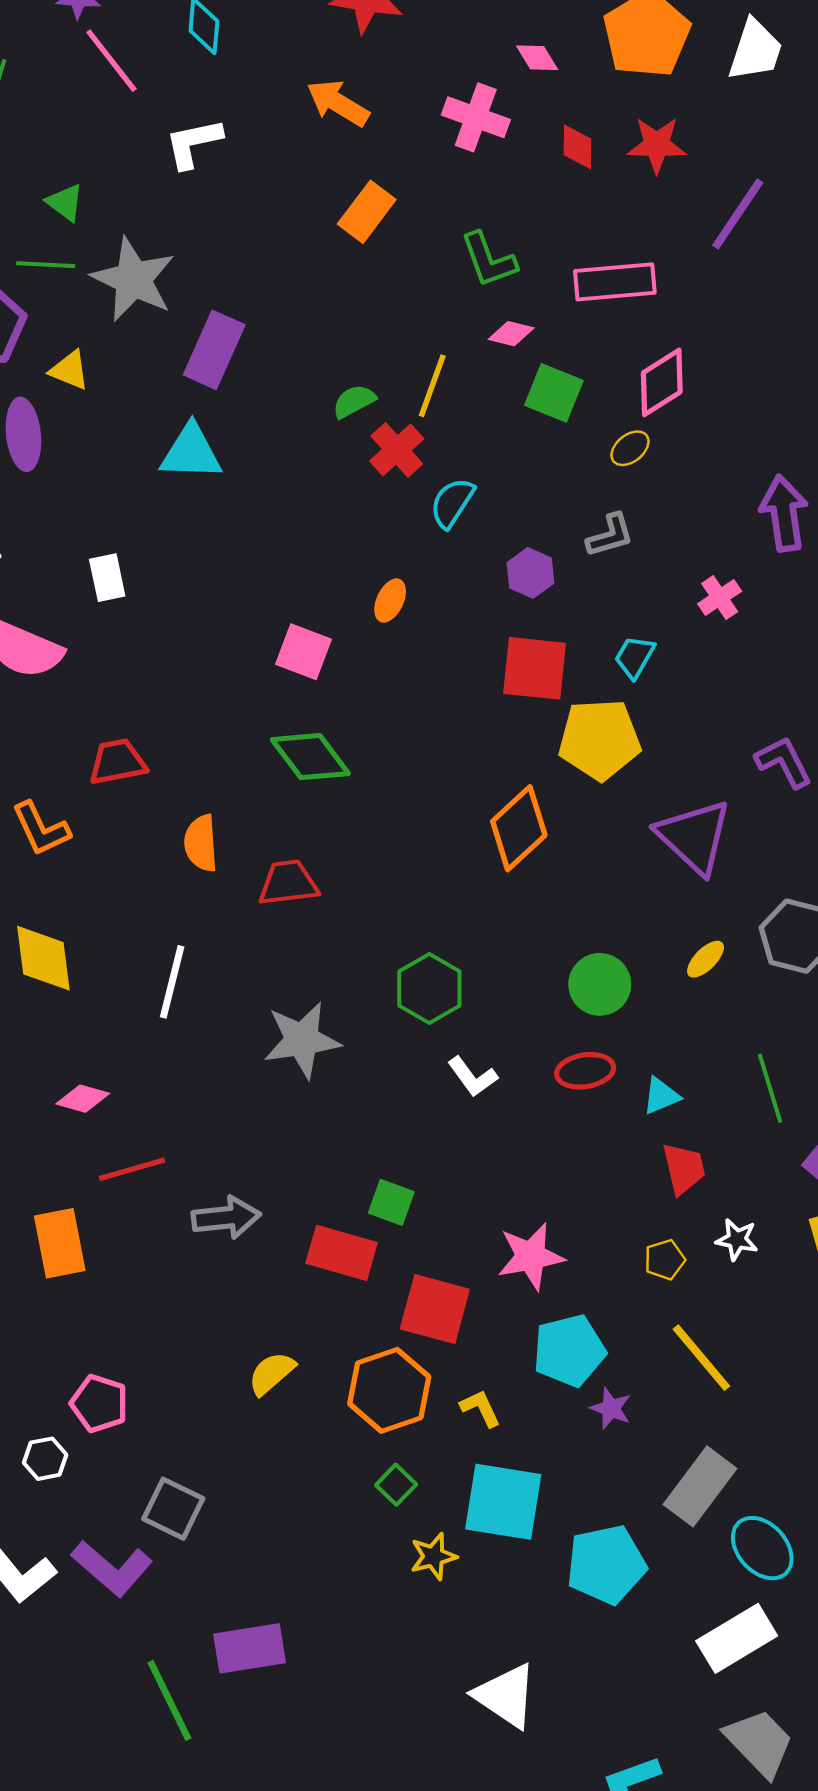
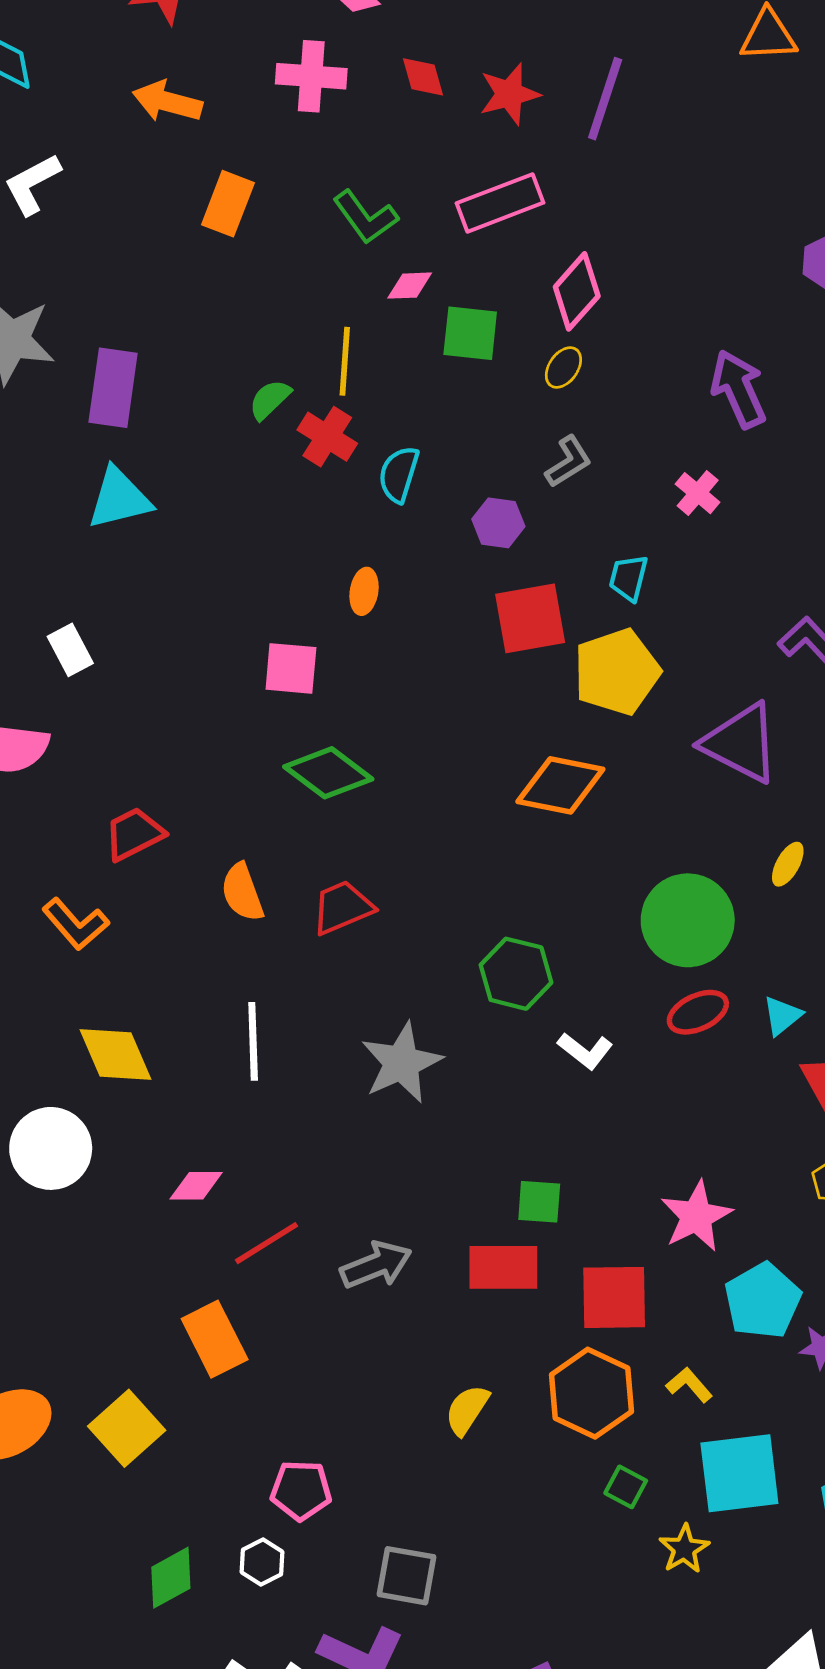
red star: (657, 145) -> (509, 94), moved
orange diamond: (519, 828) -> (560, 785), turned 70
green circle: (600, 984) -> (688, 920), size x1.4

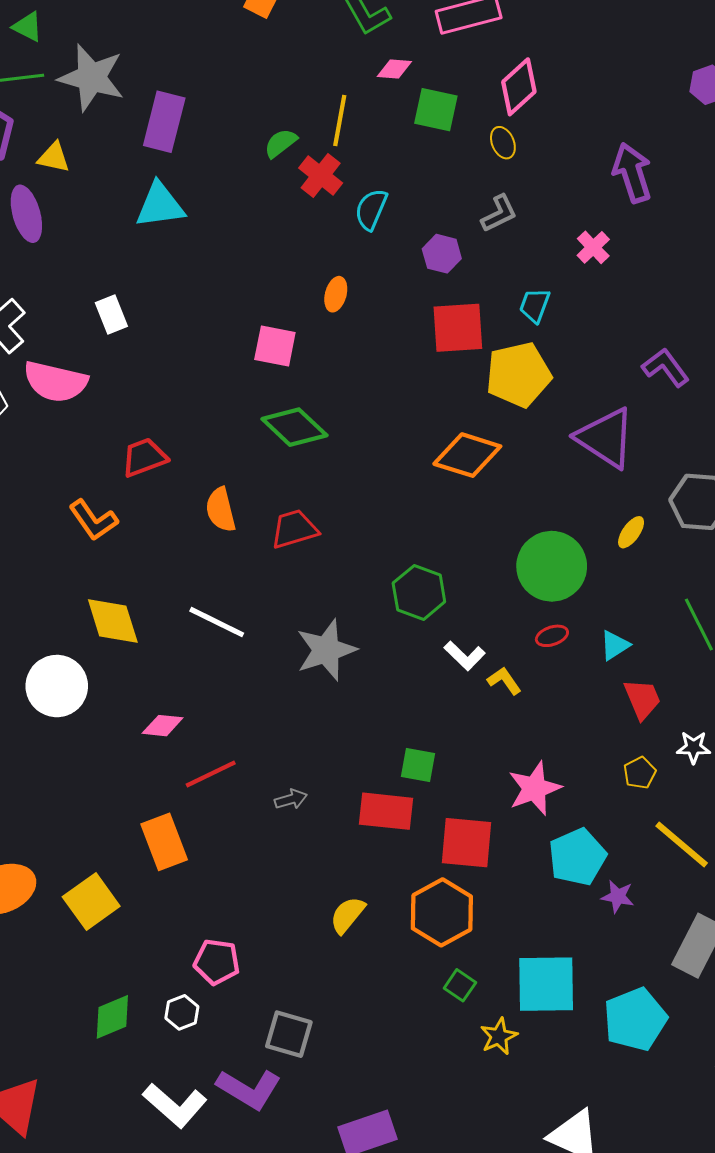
yellow ellipse: (563, 368) -> (503, 143), turned -64
red ellipse: (698, 1012) -> (552, 636), size x0.7
white line: (253, 1041) -> (217, 622), turned -68
gray arrow: (376, 1265) -> (291, 799), size x0.6
yellow L-shape: (689, 1385) -> (504, 681), moved

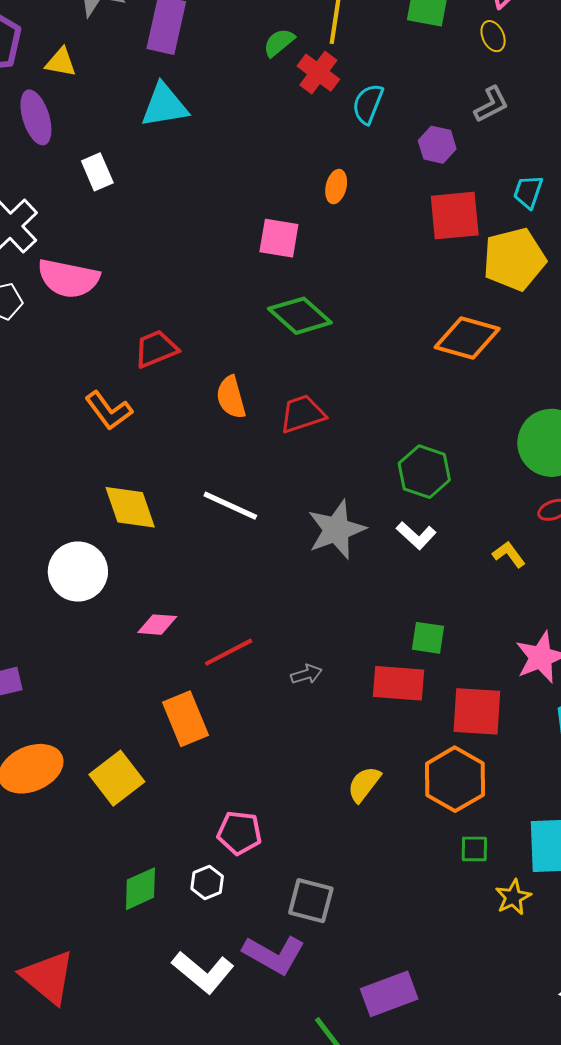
white rectangle: (111, 315) -> (97, 172), moved
white L-shape: (465, 656) -> (416, 535), moved
pink diamond: (163, 726) -> (157, 625), moved
green square: (460, 985) -> (474, 849), turned -32

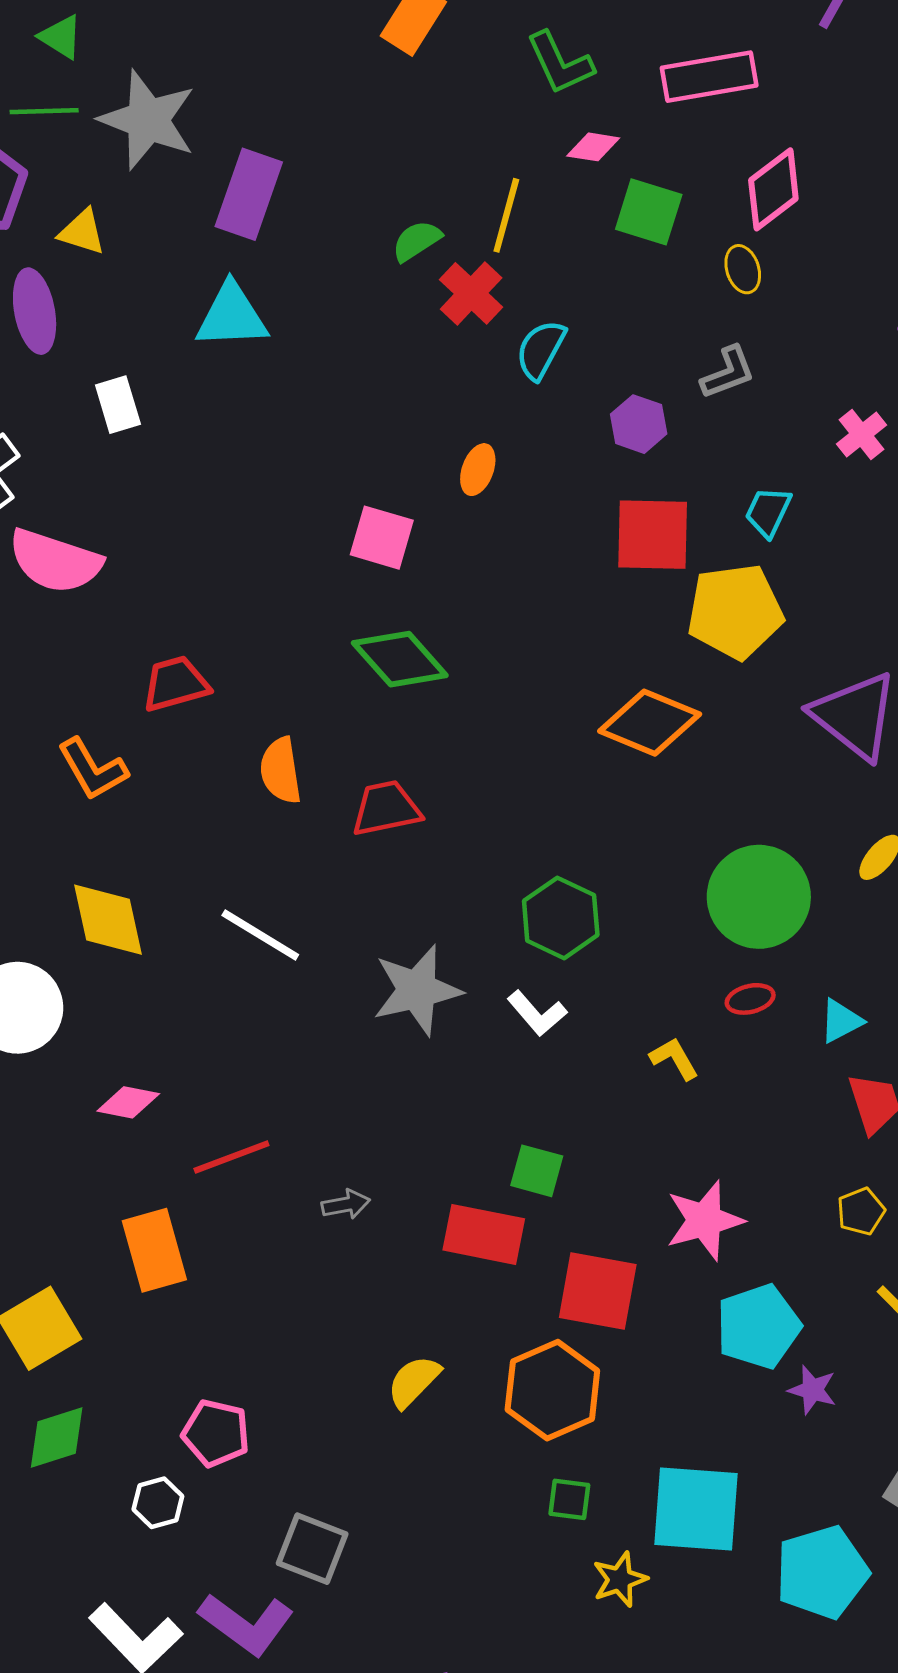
green diamond: (140, 889) -> (57, 1437), moved

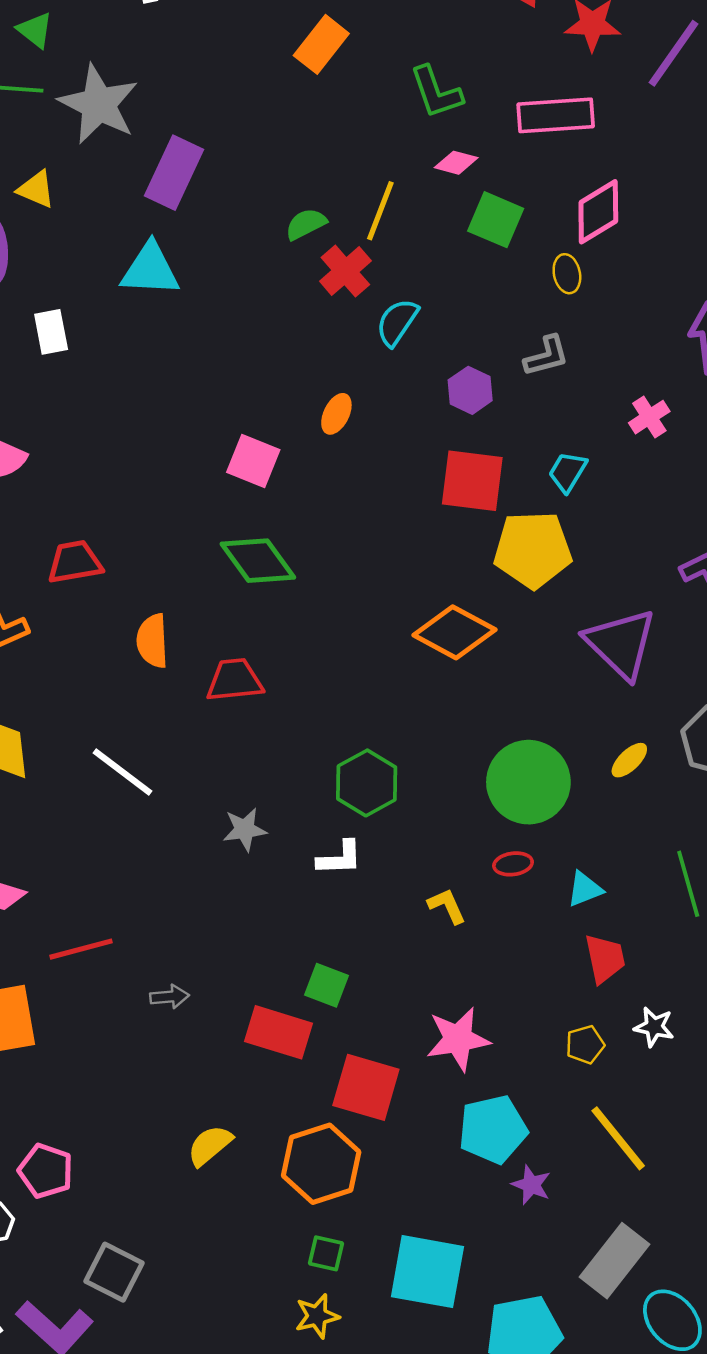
gray star: (417, 990) -> (245, 829), size x0.6
white L-shape: (537, 1013) -> (340, 858), turned -57
yellow star: (620, 1579) -> (317, 1316), moved

